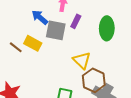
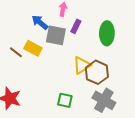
yellow triangle: (82, 60) -> (82, 65), turned 42
brown hexagon: (94, 80) -> (97, 72), moved

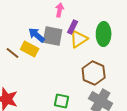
blue arrow: (40, 22) -> (37, 35), moved
yellow triangle: (82, 65) -> (79, 39), moved

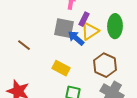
blue arrow: (37, 35) -> (76, 38), moved
yellow rectangle: (30, 49) -> (61, 68), moved

